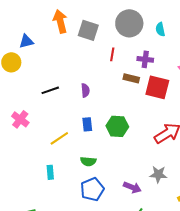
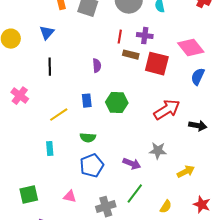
blue triangle: (26, 41) -> (47, 33), moved, turned -35
red line: (112, 54) -> (120, 37), moved
black line: (50, 90) -> (50, 67), turned -72
purple semicircle: (85, 90) -> (97, 66), moved

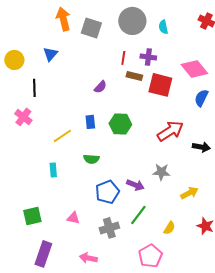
purple semicircle: (97, 66) -> (100, 87), turned 48
black line: (50, 67) -> (34, 88), moved
blue pentagon: (92, 166) -> (107, 192), moved

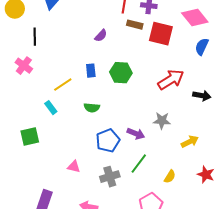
cyan rectangle: (53, 170) -> (51, 108), moved, turned -32
green square: (32, 216) -> (30, 137), moved

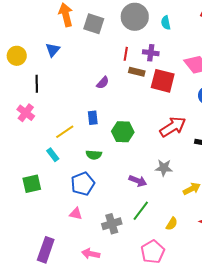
green hexagon: (121, 73) -> (123, 132), moved
blue pentagon: (108, 141) -> (83, 184), moved

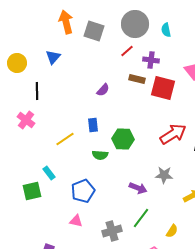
red line: (126, 54) -> (127, 51), moved, turned 40
cyan rectangle: (53, 155) -> (49, 173), moved
green semicircle: (94, 155) -> (100, 155), moved

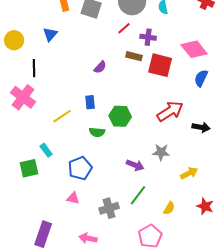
pink cross: (26, 120) -> (23, 97), size x1.4

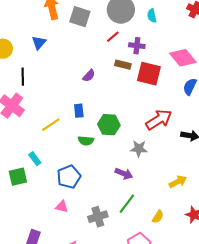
gray star: (161, 152) -> (139, 149), moved

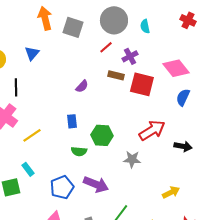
purple cross: (137, 46) -> (130, 56), turned -35
yellow line: (51, 125) -> (32, 135), moved
purple arrow: (124, 174) -> (96, 184), moved, size x1.4

